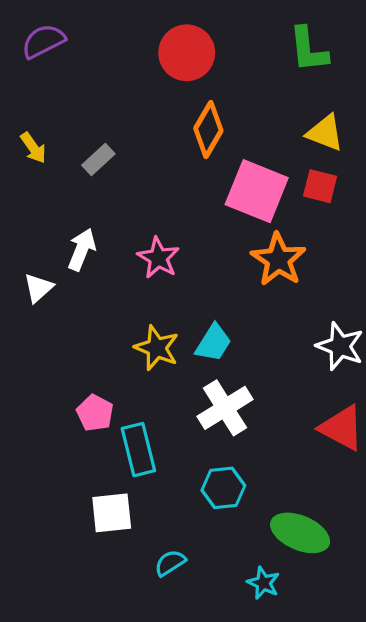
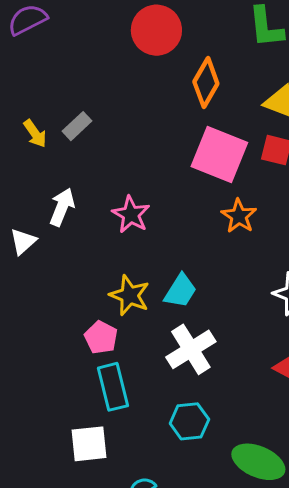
orange diamond: (208, 129) -> (206, 83), moved
yellow arrow: (33, 148) -> (35, 134), moved
orange star: (278, 260) -> (239, 216), size x0.7
pink pentagon: (95, 413) -> (101, 337), moved

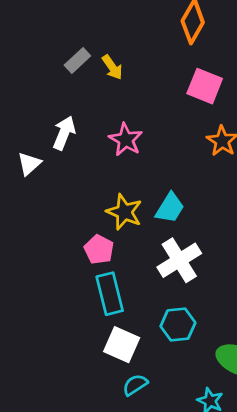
yellow arrow: (35, 134) -> (112, 67), moved
pink square: (219, 155) -> (205, 86), size x0.7
white square: (89, 444) -> (122, 345), moved, turned 30

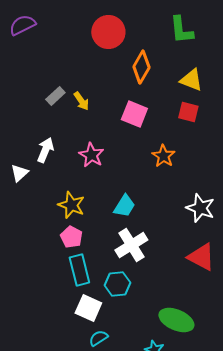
pink square: (205, 86) -> (134, 114), moved
yellow star: (124, 212) -> (71, 205), moved
cyan hexagon: (178, 325) -> (117, 284), moved

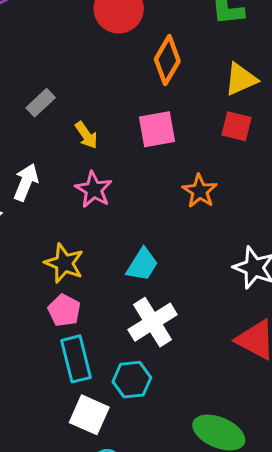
yellow triangle: (191, 80) -> (241, 79), turned -45
yellow arrow: (81, 101) -> (86, 135), moved
pink square: (134, 114) -> (157, 129), turned -32

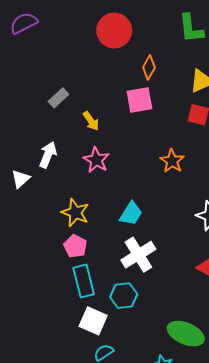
orange diamond: (167, 60) -> (149, 67), size x0.7
pink square: (157, 129) -> (139, 100), moved

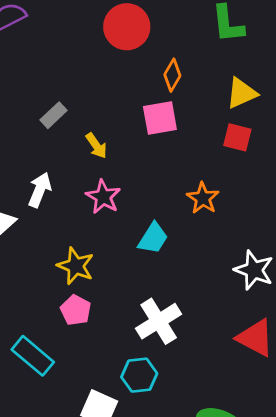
cyan trapezoid: (131, 214) -> (153, 238), moved
cyan rectangle: (84, 281) -> (33, 356), moved, turned -36

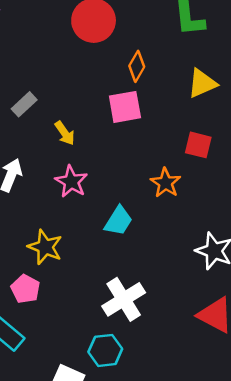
red square: (237, 137) -> (198, 145), moved
pink pentagon: (76, 310) -> (25, 289), moved

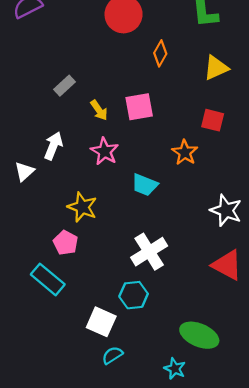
pink square: (125, 107) -> (139, 107), moved
cyan trapezoid: (118, 221) -> (145, 185), turned 80

